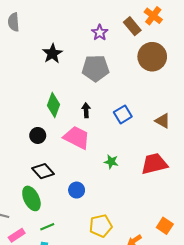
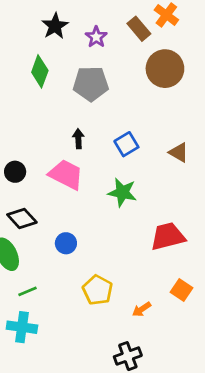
black star: (52, 54) -> (55, 26), moved
green diamond: (53, 105) -> (40, 71), moved
green star: (111, 162) -> (122, 192), moved, size x1.5
red trapezoid: (154, 164) -> (168, 236), moved
yellow pentagon: (101, 226) -> (98, 290), turned -30

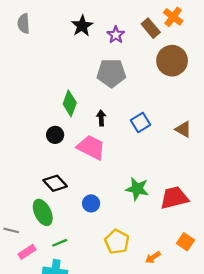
green diamond: (40, 71) -> (70, 103), moved
black circle: (15, 172) -> (55, 135), moved
green star: (122, 192) -> (137, 189), moved

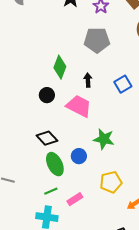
green star: (137, 189) -> (104, 139), moved
green ellipse: (43, 212) -> (55, 164), moved
yellow pentagon: (117, 242) -> (111, 182), moved, turned 30
pink rectangle: (27, 252) -> (75, 199), moved

